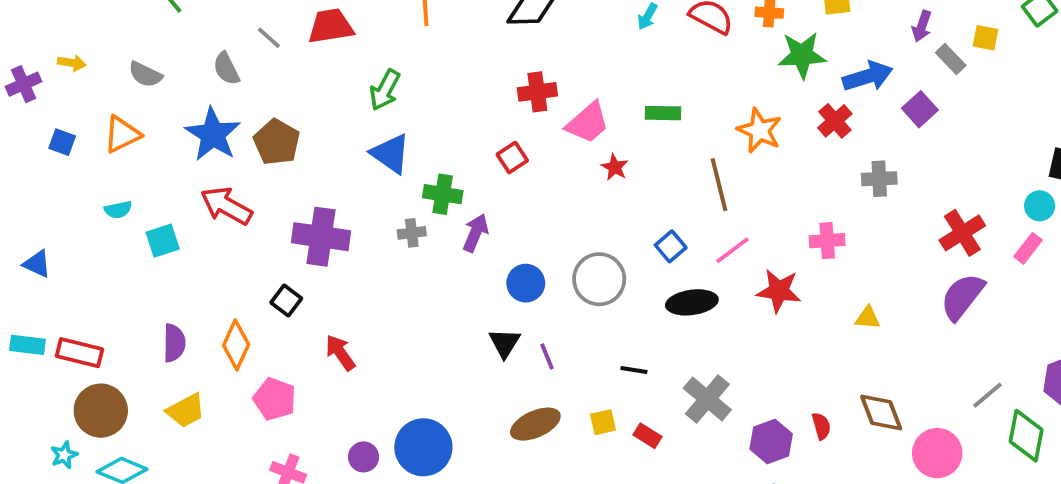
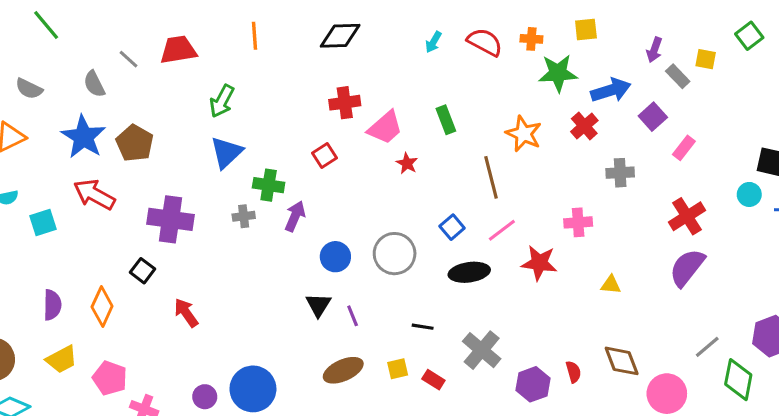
green rectangle: (663, 113) -> (446, 120), turned 68
blue triangle: (391, 154) -> (227, 152), turned 42
pink rectangle: (1028, 248) -> (684, 148), moved
pink pentagon: (275, 399) -> (110, 378), moved

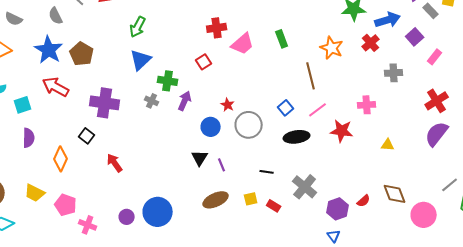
red star: (407, 163) -> (228, 105), moved
gray cross: (244, 216) -> (152, 101), turned 32
purple semicircle: (52, 305) -> (29, 138), moved
yellow trapezoid: (62, 359) -> (35, 193), turned 55
red semicircle: (573, 372) -> (364, 201), turned 64

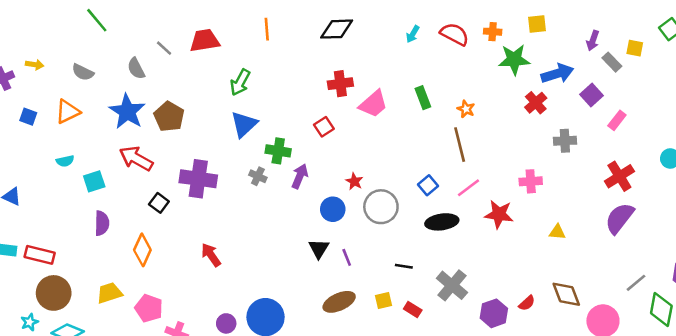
orange star: (332, 48) -> (466, 109), moved, size x0.6
black square: (87, 136) -> (159, 203), moved
yellow trapezoid: (35, 193) -> (109, 293), turned 135

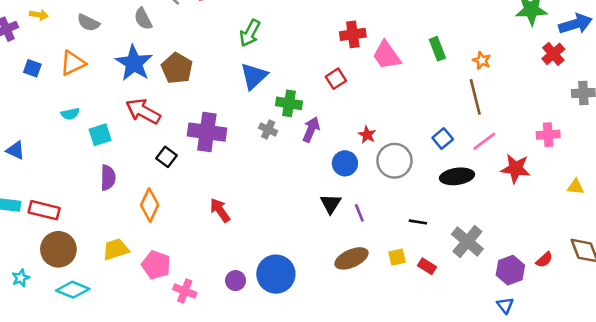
pink trapezoid: (373, 104) -> (387, 55), turned 96
cyan star: (30, 322) -> (21, 278), moved

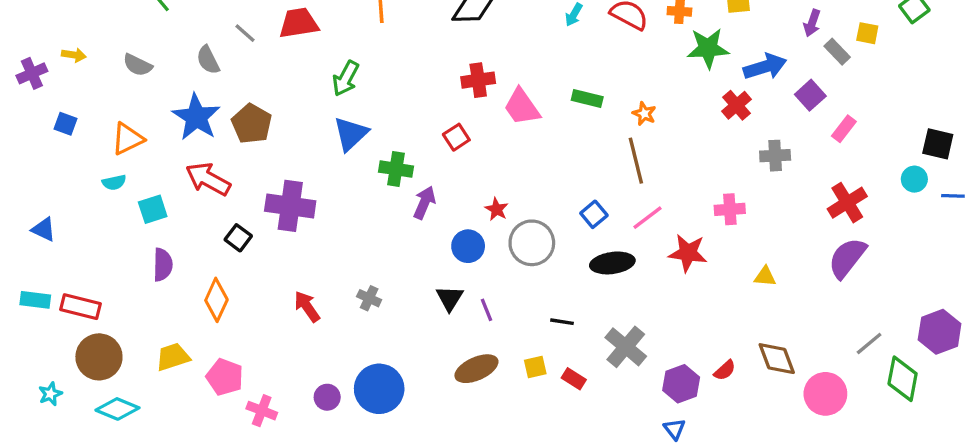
green rectangle: (437, 49) -> (587, 99), turned -55
orange triangle: (73, 63) -> (128, 139), moved
gray cross: (268, 129) -> (369, 298), moved

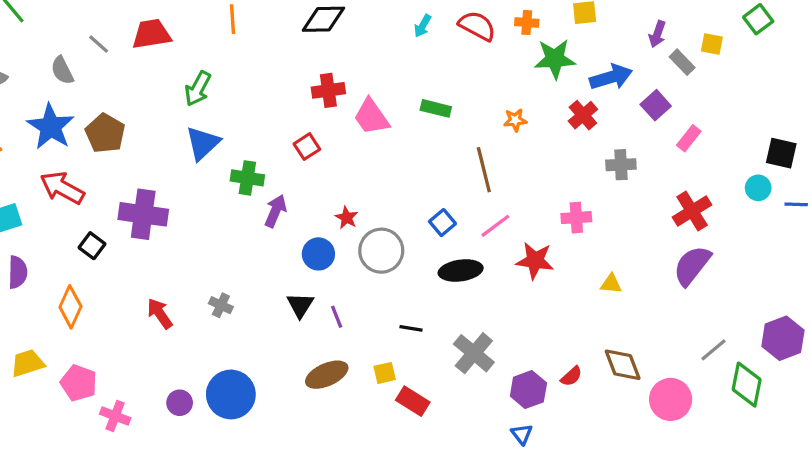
orange star: (644, 114) -> (515, 120), moved, turned -30
red rectangle: (574, 379) -> (413, 401), moved, size x1.4

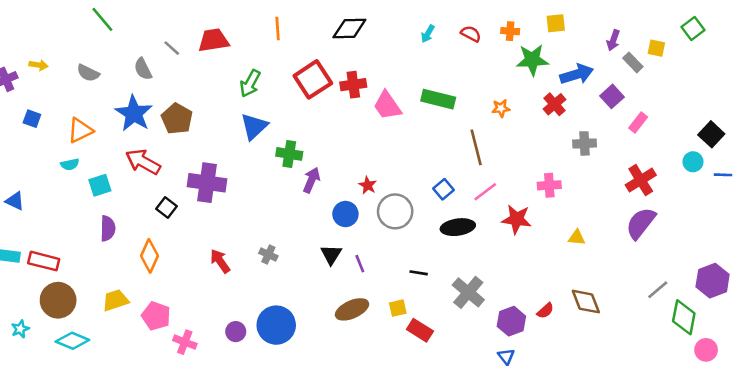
red semicircle: (477, 26) -> (471, 34), size x0.7
green rectangle: (436, 108) -> (438, 99), size x1.4
red square: (307, 147) -> (313, 79), moved, size x1.8
black square: (781, 153) -> (711, 134), turned 30
pink circle: (671, 399) -> (706, 350), moved, size x0.7

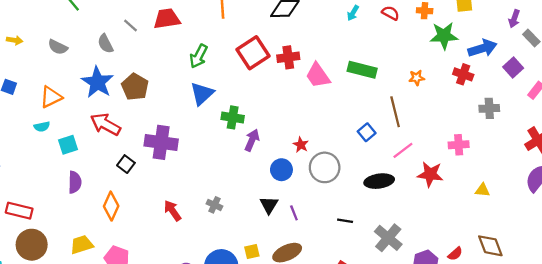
red cross: (554, 104) -> (463, 74), turned -30
blue square: (443, 189) -> (367, 132), moved
yellow square: (398, 308) -> (252, 251), moved

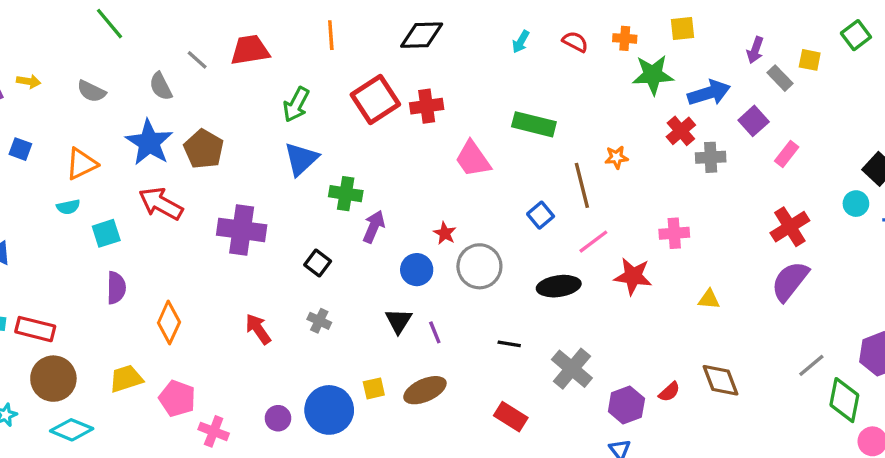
red cross: (463, 74) -> (681, 131), turned 30
pink trapezoid: (318, 75) -> (473, 159), moved
orange star: (417, 78) -> (616, 157), moved
gray cross: (489, 108) -> (711, 157), moved
black square: (126, 164) -> (318, 263), moved

